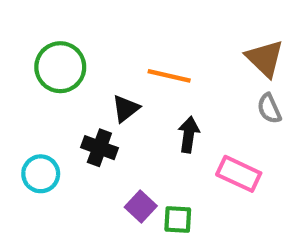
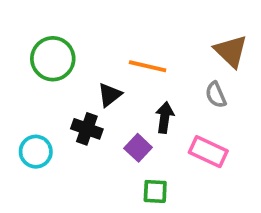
gray semicircle: (269, 109) -> (216, 95), moved
purple square: (141, 206) -> (138, 148), moved

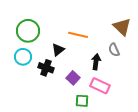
black arrow: (165, 117) -> (96, 62), moved
cyan circle: (36, 152) -> (23, 57), moved
pink rectangle: (208, 152) -> (100, 86), moved

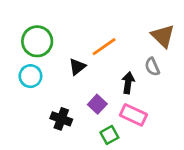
orange line: (78, 35) -> (104, 47), turned -48
black cross: (46, 68) -> (61, 119), moved
green square: (82, 101) -> (109, 135), turned -32

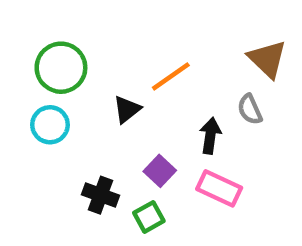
green square: (109, 135) -> (149, 217), moved

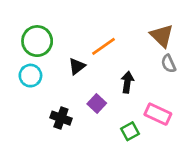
gray semicircle: (250, 109) -> (168, 64), moved
pink rectangle: (219, 188) -> (158, 114), moved
green square: (149, 217) -> (130, 131), moved

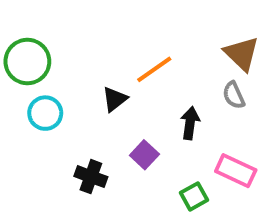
green circle: (37, 41) -> (27, 62), moved
gray semicircle: (168, 64) -> (234, 95), moved

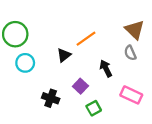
black arrow: (190, 123) -> (106, 68), turned -35
green square: (194, 196) -> (94, 108), moved

